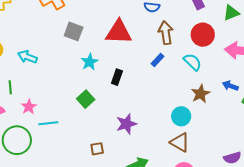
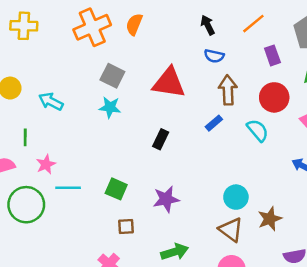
cyan star: (90, 62) -> (110, 107), moved, turned 30
brown star: (200, 94) -> (270, 219), moved
green square: (86, 99) -> (116, 189), moved, turned -30

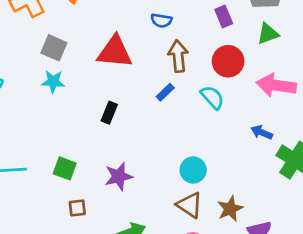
brown star: (270, 219) -> (230, 209), moved

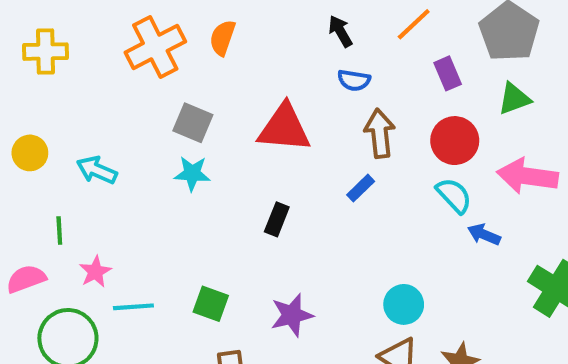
cyan semicircle: (212, 97) -> (454, 195), moved
blue arrow: (262, 132) -> (484, 234), moved

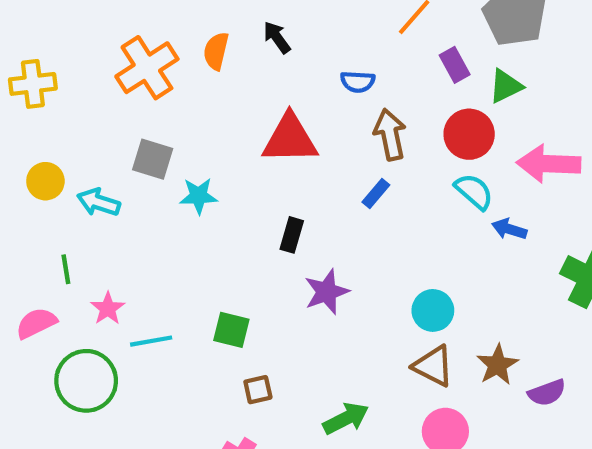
black arrow: (340, 31) -> (277, 37), moved
green triangle: (514, 99) -> (506, 86), moved
gray square: (193, 123) -> (153, 159), moved
yellow circle: (30, 153) -> (45, 181), moved
purple star: (292, 315) -> (327, 292), moved

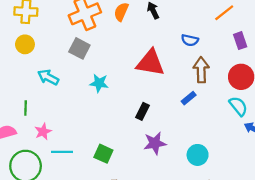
gray square: (153, 159) -> (79, 48), moved
yellow circle: (45, 181) -> (25, 44), moved
cyan circle: (433, 310) -> (198, 155), moved

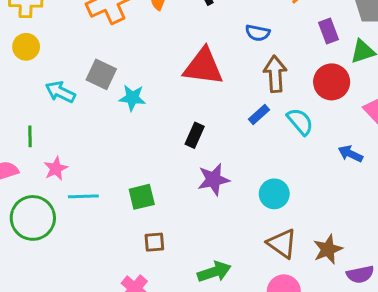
gray square: (79, 48) -> (101, 74), moved
cyan semicircle: (238, 106) -> (300, 122), moved
green square: (103, 154) -> (142, 197), turned -36

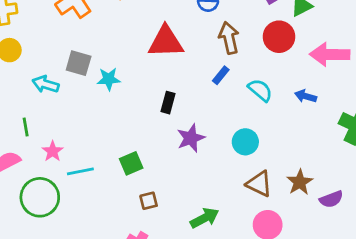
cyan semicircle: (300, 122) -> (260, 90), moved

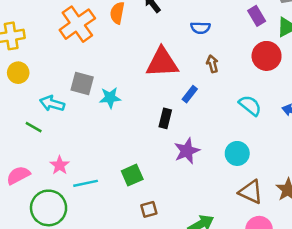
brown arrow: (229, 38) -> (212, 64), moved, size x0.6
blue rectangle: (221, 75) -> (190, 94), moved
green line: (26, 127) -> (34, 127), moved, turned -49

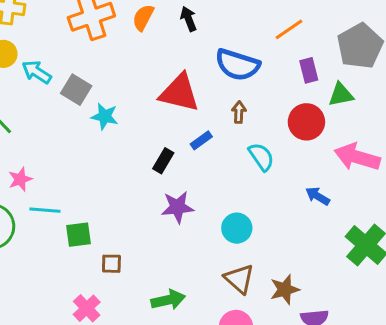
blue semicircle: (200, 28) -> (237, 65), size x1.8
cyan arrow: (52, 104) -> (37, 72), moved
cyan semicircle: (250, 106) -> (261, 157), moved
green square: (132, 175) -> (79, 235), moved

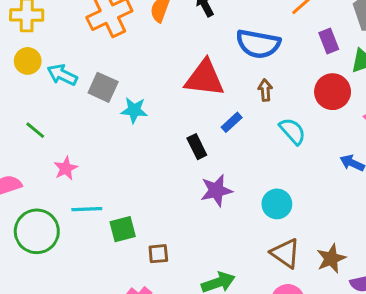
black rectangle: (163, 161) -> (197, 147), turned -50
pink star: (20, 179) -> (66, 168), moved

